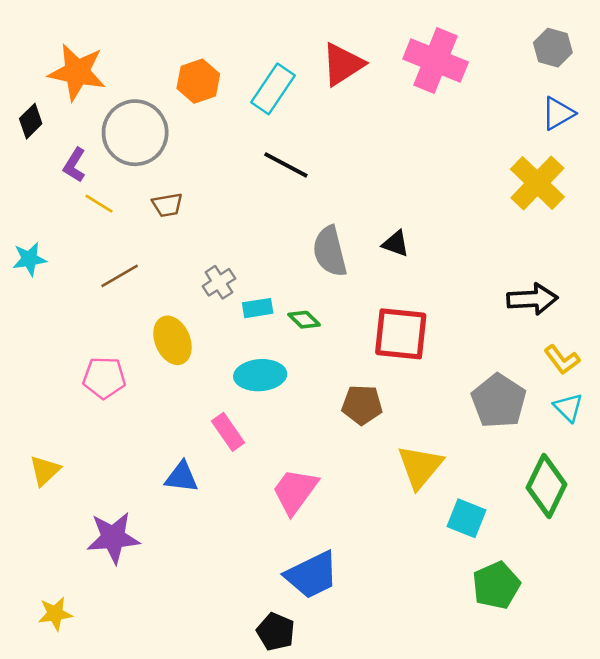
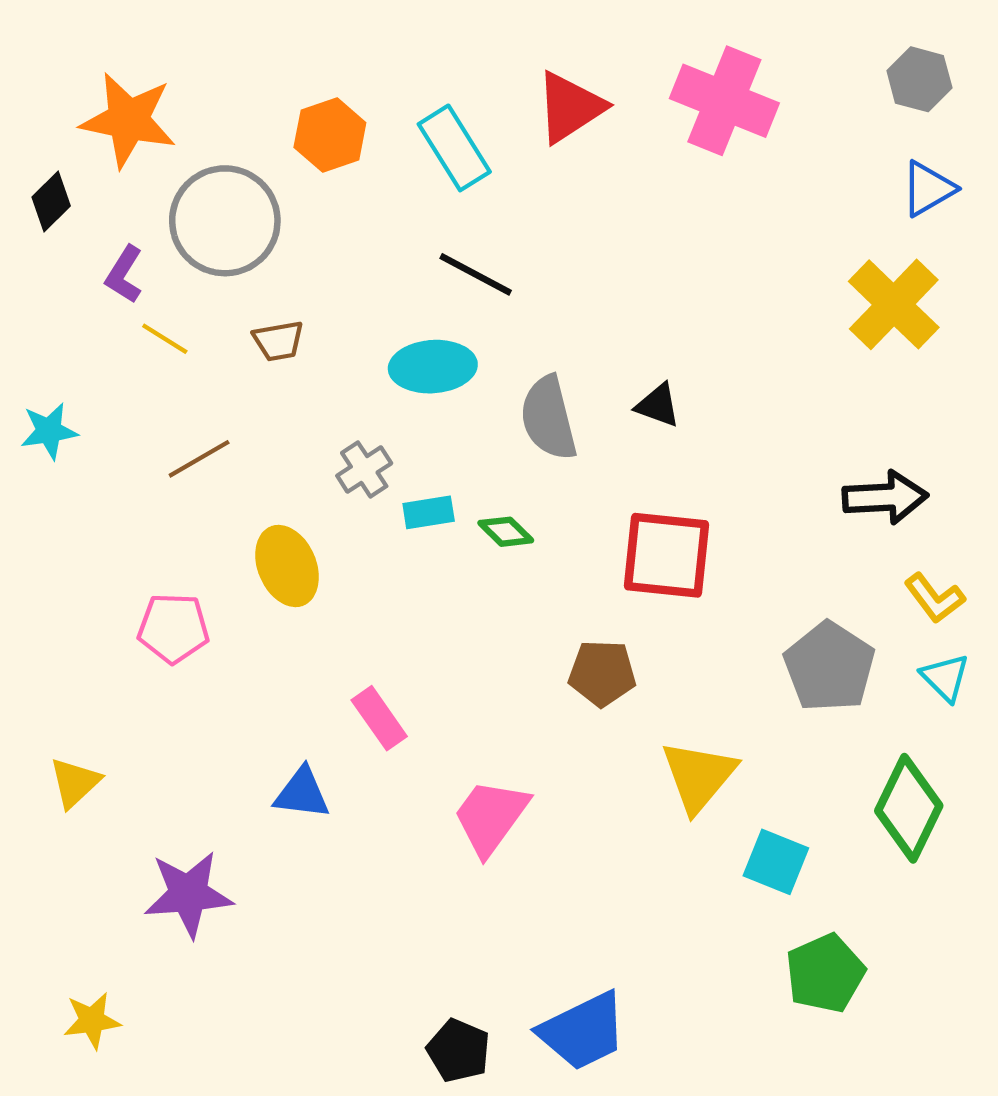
cyan rectangle: (273, 89) -> (454, 148), turned -66
cyan ellipse: (260, 375) -> (433, 367), moved
blue trapezoid: (312, 575) -> (583, 1031), moved

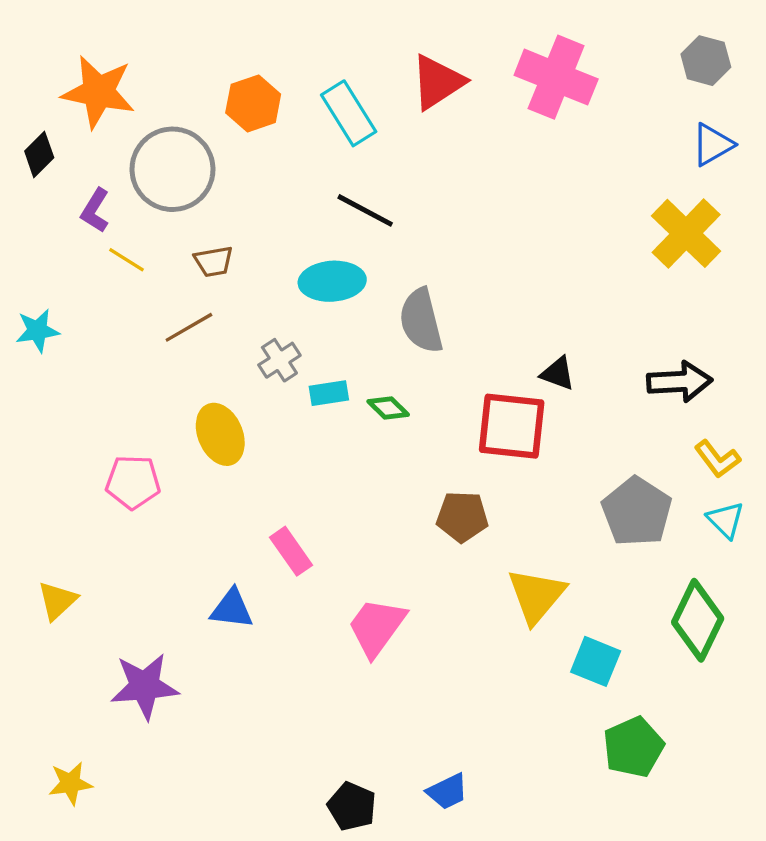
black triangle: (658, 405) -> (558, 373), moved
brown line: (199, 459) -> (189, 327), moved
blue trapezoid: (583, 1031) -> (447, 792), size x0.6

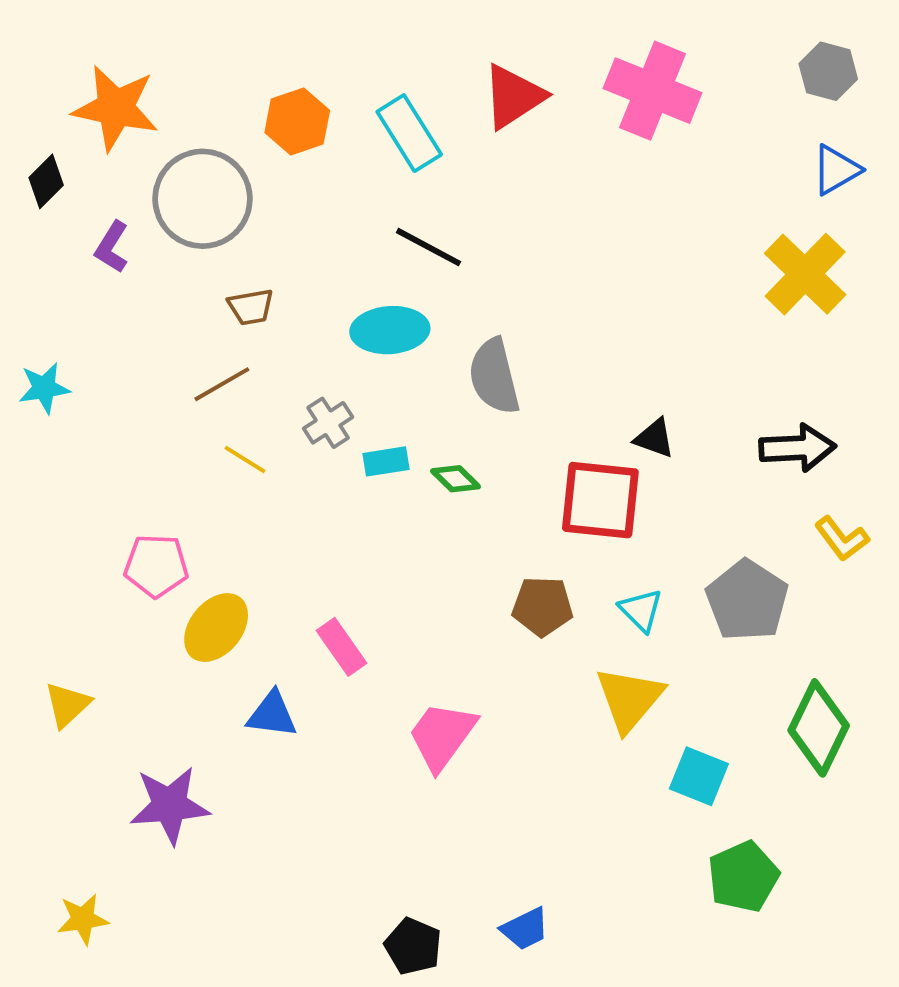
yellow line: (126, 260) -> (245, 459), moved
yellow ellipse: (220, 434) -> (216, 628), moved, turned 62
cyan triangle: (726, 520) -> (641, 610), moved

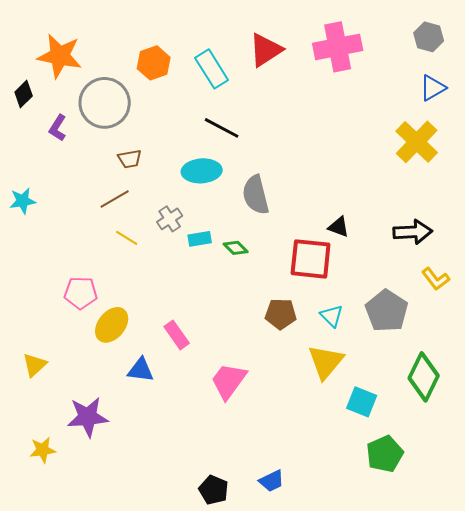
pink cross: (653, 91) -> (338, 47), turned -33
yellow star: (83, 919) -> (43, 450), moved

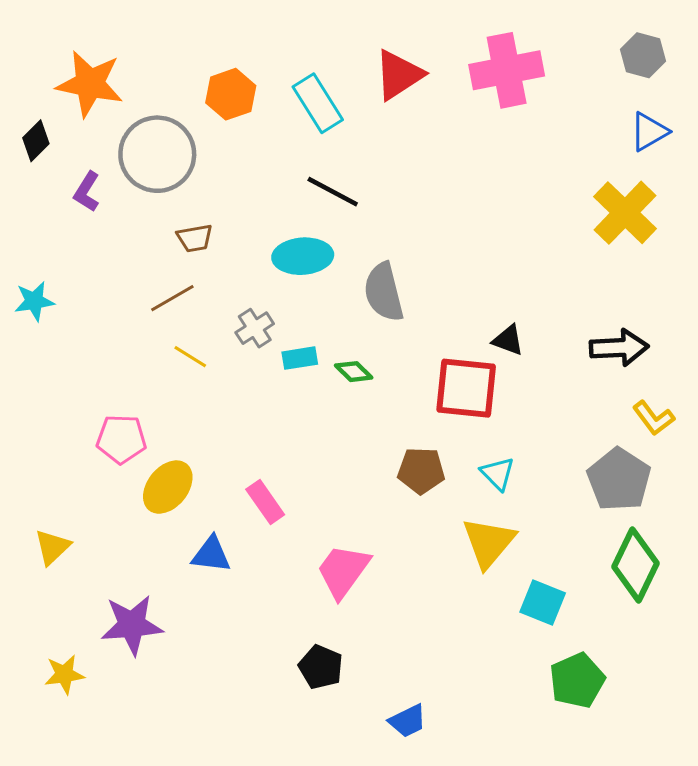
gray pentagon: (387, 311) -> (619, 480), moved
black pentagon: (214, 490) -> (321, 667), moved

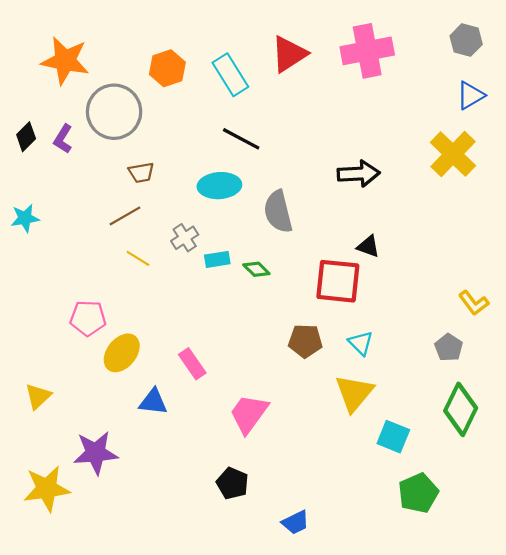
black diamond: (36, 141) -> (26, 137), moved
black arrow: (619, 348) -> (359, 174), moved
gray pentagon: (619, 480) -> (449, 347), size x0.6
yellow star: (64, 674) -> (47, 489), size x1.6

